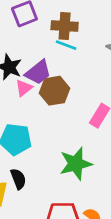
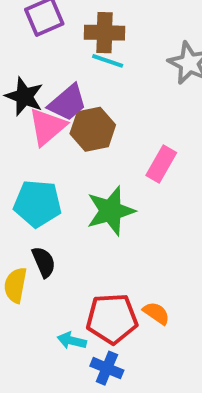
pink triangle: (24, 88) -> (47, 127), size x1.5
green star: (76, 164) -> (111, 211), moved

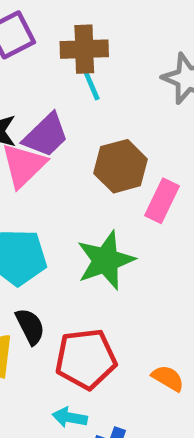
cyan line: (108, 61) -> (90, 82), turned 52
brown hexagon: (93, 129) -> (121, 166), moved
red pentagon: (112, 319) -> (86, 359), moved

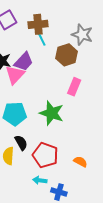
brown hexagon: (121, 166) -> (67, 55), moved
green star: (106, 260) -> (52, 113), turned -30
red pentagon: (86, 359) -> (45, 155), turned 30

